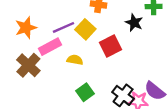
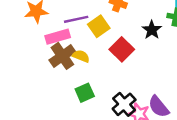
red square: (111, 46) -> (122, 49), turned -30
brown cross: (28, 65) -> (62, 56), moved

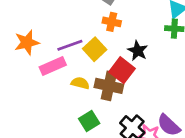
black star: (152, 30) -> (138, 51), moved
brown cross: (62, 56) -> (109, 86), moved, turned -35

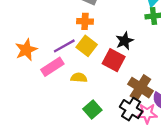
orange cross: (112, 22) -> (85, 21), moved
black star: (138, 51) -> (125, 41), turned 30
brown cross: (109, 86) -> (140, 88), moved, turned 30

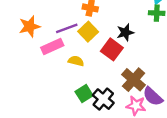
black cross: (131, 109) -> (103, 99), moved

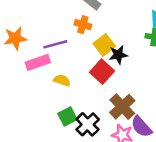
yellow square: (88, 32) -> (104, 45), moved

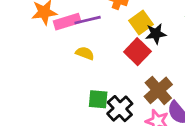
pink rectangle: (38, 62) -> (67, 22), moved
yellow semicircle: (62, 80) -> (85, 53), moved
green square: (67, 117) -> (98, 99), turned 30

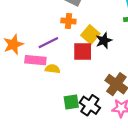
pink rectangle: (67, 22) -> (35, 60), moved, turned 36
red square: (137, 52) -> (83, 52), moved, turned -30

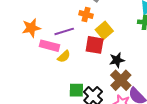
black star: (104, 41) -> (117, 60), moved
yellow semicircle: (53, 69) -> (64, 56), turned 120

